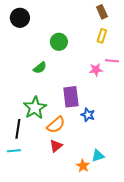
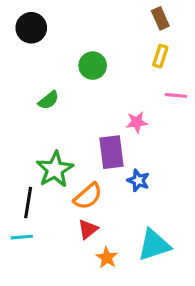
green semicircle: (40, 68) -> (49, 100), moved
pink star: (96, 70) -> (137, 122), moved
cyan triangle: (98, 156) -> (154, 245), size x1.6
orange star: (83, 166) -> (107, 258), moved

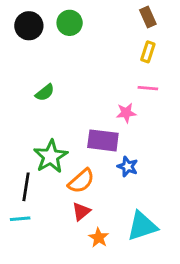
green circle: (93, 66) -> (70, 23), moved
pink line: (176, 95) -> (148, 88), moved
purple rectangle: (112, 152) -> (103, 140), turned -76

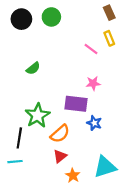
yellow rectangle: (148, 52) -> (109, 38), turned -40
pink line: (148, 88) -> (91, 49), moved, turned 32

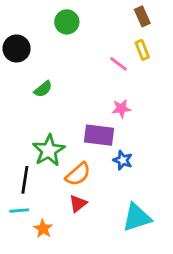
black circle: (21, 19) -> (17, 48), moved
orange star: (73, 175) -> (43, 229), moved

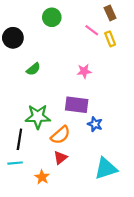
pink line: (118, 64) -> (92, 30), moved
pink star: (121, 109) -> (84, 71), moved
green star: (49, 150) -> (38, 117), turned 30
orange star: (43, 229) -> (42, 177), moved

